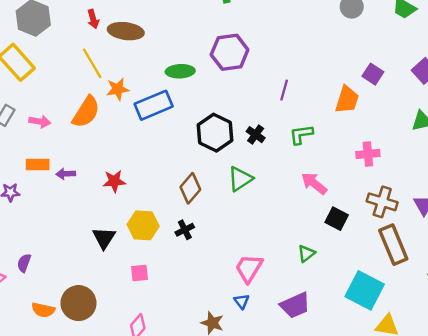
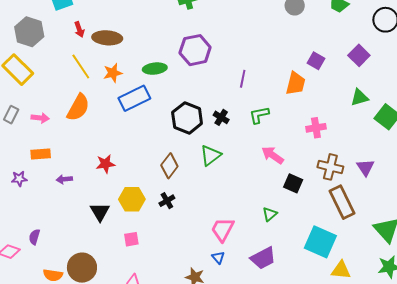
orange star: (118, 89) -> (113, 73), moved
purple arrow: (66, 174) -> (64, 179), moved

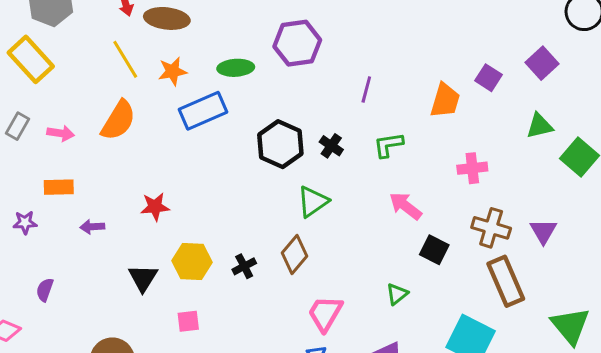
purple square: (316, 61) -> (489, 78), moved
brown diamond: (169, 166) -> (294, 254), moved
purple semicircle: (34, 237) -> (45, 290), moved

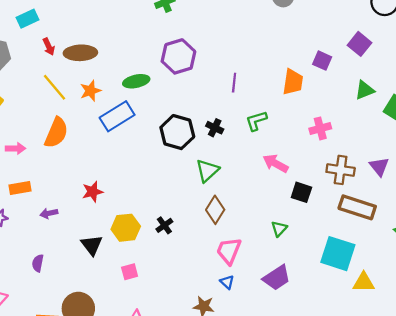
brown diamond: (294, 254) -> (215, 210), moved
brown rectangle: (506, 281) -> (357, 207), turned -40
purple semicircle: (45, 290) -> (38, 263), moved

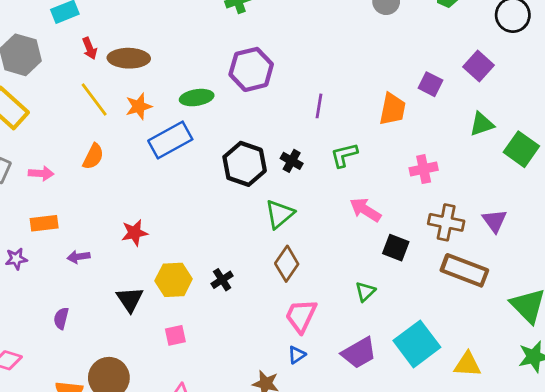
orange semicircle: (56, 133) -> (93, 156), size x0.7
cyan square: (338, 254) -> (417, 344), moved, turned 32
blue triangle: (227, 282) -> (297, 355), turned 40

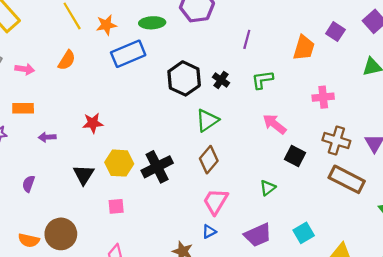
black cross: (222, 280) -> (157, 167), size x1.8
cyan square: (417, 344) -> (304, 233), size x0.6

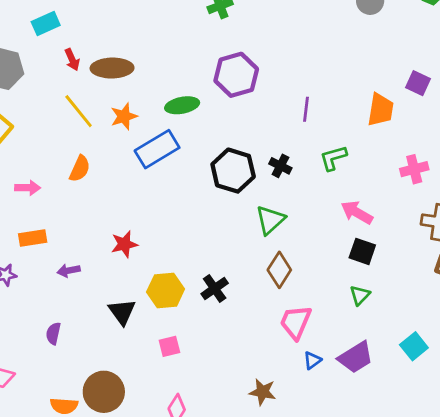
black square: (295, 156) -> (362, 251), moved
black cross: (157, 167) -> (215, 288), size x0.7
blue triangle: (209, 232) -> (312, 360), moved

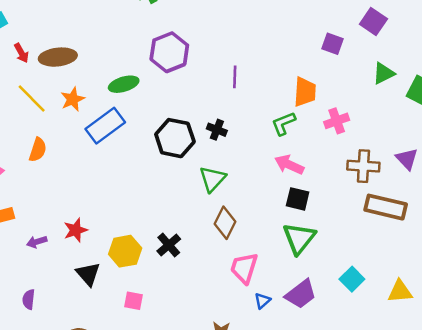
orange trapezoid: (381, 110) -> (305, 92), moved
green L-shape: (333, 158) -> (283, 124), moved
red star: (124, 244) -> (76, 230), moved
green triangle: (360, 295) -> (299, 238), size x1.8
pink square: (169, 346) -> (133, 301), turned 30

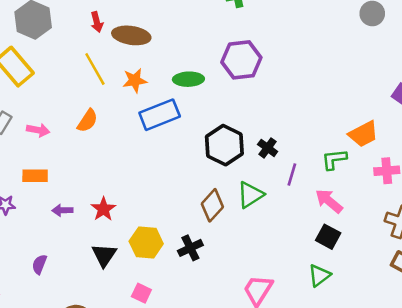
purple line: (235, 77) -> (292, 175), moved
orange trapezoid: (305, 92) -> (363, 134), turned 44
brown diamond: (225, 223) -> (212, 205), moved
red star: (76, 230) -> (103, 209), turned -30
green triangle: (299, 238) -> (319, 275), size x0.7

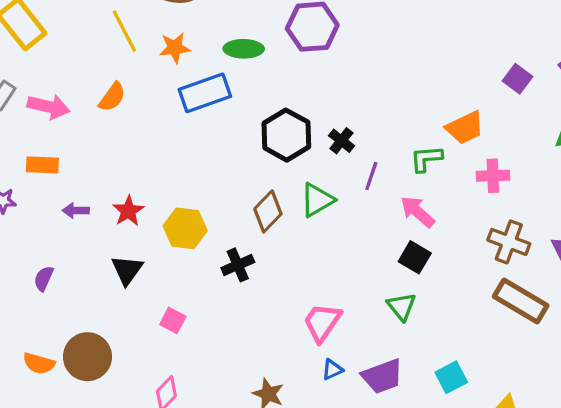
pink arrow: (38, 130) -> (49, 107), size x1.4
yellow hexagon: (146, 242) -> (185, 228), moved
green triangle: (319, 275) -> (402, 307), turned -35

